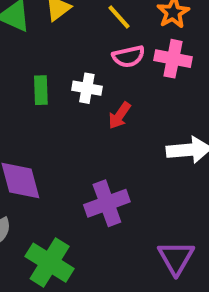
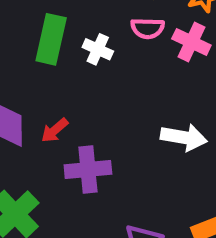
green rectangle: (41, 90) -> (51, 39), size x1.6
red arrow: (120, 116) -> (55, 130), moved

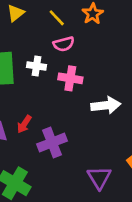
pink cross: (191, 42) -> (70, 78), moved

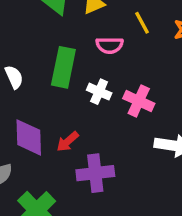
pink semicircle: (64, 44) -> (110, 45), moved
white cross: (37, 66) -> (99, 92), moved

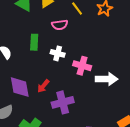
green rectangle: (63, 67) -> (34, 42), size x0.7
pink cross: (139, 101) -> (82, 66), moved

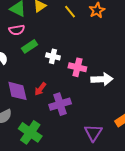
pink semicircle: (60, 25) -> (17, 30), moved
green rectangle: (34, 42) -> (29, 46), turned 56

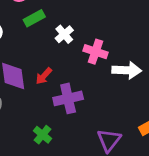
white cross: (53, 56) -> (64, 34), turned 32
green cross: (30, 132) -> (43, 135), moved, size x0.6

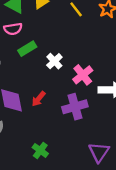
pink cross: (95, 52) -> (83, 75), turned 36
purple cross: (68, 98) -> (75, 107), moved

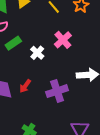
pink cross: (83, 75) -> (63, 40), moved

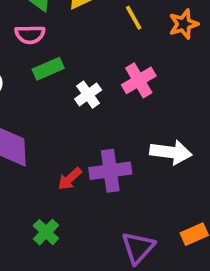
red arrow: (25, 86) -> (70, 179), moved

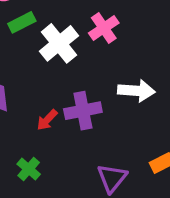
white cross: (88, 95) -> (59, 43), size x1.6

